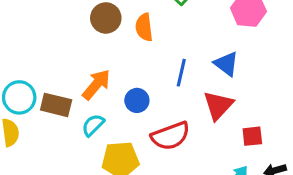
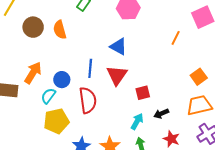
blue line: (181, 73) -> (90, 68), moved
cyan semicircle: (93, 125) -> (48, 96), moved
red semicircle: (170, 136) -> (88, 100), turned -70

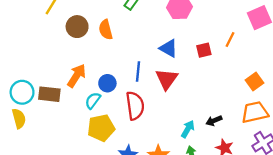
red square: (143, 93) -> (204, 50), moved

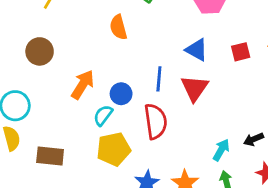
brown circle: (77, 27) -> (40, 51), moved
brown rectangle: (49, 94) -> (50, 156), moved

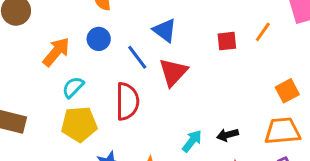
blue triangle: (197, 50) -> (165, 30), moved
blue line: (159, 79) -> (137, 57), turned -50
blue circle: (121, 94) -> (99, 39), moved

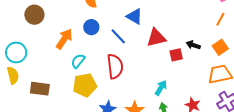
orange line: (263, 32) -> (220, 19), moved
red square: (227, 41) -> (176, 55), moved
red triangle: (173, 72) -> (156, 38), moved, turned 40
black arrow: (227, 135) -> (193, 45), moved, turned 40

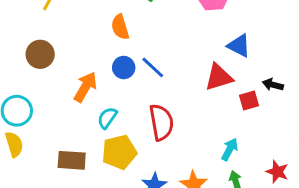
blue triangle: (134, 17) -> (239, 46), moved
blue line: (118, 36) -> (153, 67), moved
brown rectangle: (40, 89) -> (72, 160), moved

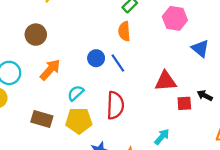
orange semicircle: (120, 27) -> (124, 31), moved
blue triangle: (239, 46) -> (200, 49), moved
orange arrow: (85, 87) -> (50, 70), moved

